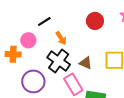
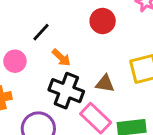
black line: (44, 21) -> (41, 32), moved
pink circle: (28, 40) -> (15, 61), moved

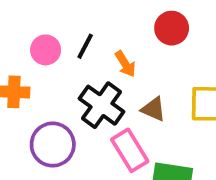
black line: (41, 32) -> (85, 46), moved, turned -30
orange arrow: (61, 58) -> (125, 64), moved

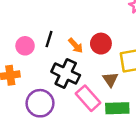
red circle: (172, 28) -> (101, 44), moved
brown triangle: (153, 109) -> (110, 79), moved, turned 42

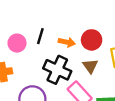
orange arrow: (76, 46) -> (67, 42), turned -35
brown triangle: (110, 79) -> (90, 66), moved

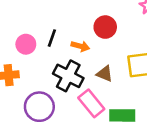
red circle: (92, 40) -> (105, 27), moved
brown triangle: (90, 66) -> (105, 74), turned -35

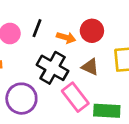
red circle: (105, 27) -> (92, 31), moved

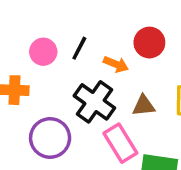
red circle: (92, 31) -> (149, 43), moved
brown triangle: (90, 67) -> (144, 106), turned -36

